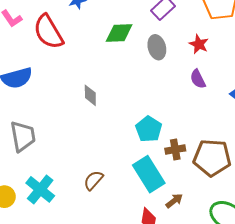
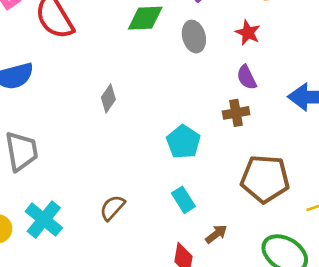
gray diamond: (90, 95) -> (108, 98), turned 35
brown cross: (175, 150) -> (236, 113), moved
cyan rectangle: (149, 174) -> (183, 200), size x0.6

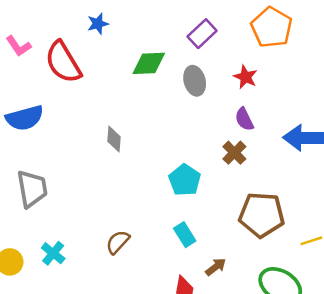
gray diamond: (108, 98) -> (114, 139), turned -30
brown cross: (236, 113) -> (234, 153), turned -35
cyan cross: (44, 220) -> (53, 253), size x0.7

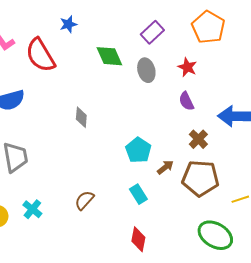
green diamond: (149, 63) -> (109, 56), turned 68
brown cross: (234, 153) -> (198, 139), moved
brown arrow: (216, 267) -> (165, 167), moved

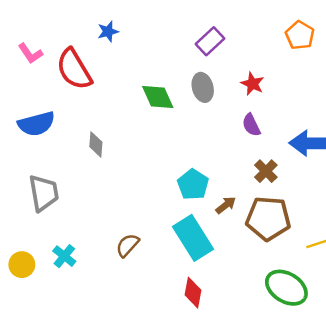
orange pentagon: (208, 27) -> (300, 35), moved, size x0.7
green diamond: (109, 56) -> (158, 97), moved
gray diamond: (81, 117) -> (96, 144), moved
cyan rectangle: (138, 194) -> (193, 238), size x1.8

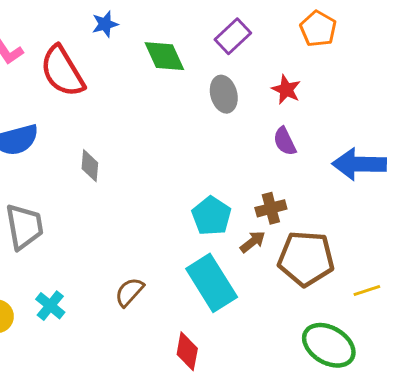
orange pentagon: (300, 35) -> (318, 29), moved
green diamond: (158, 97) -> (164, 56), moved
brown cross: (266, 171) -> (271, 208), moved, turned 30
red diamond: (193, 293) -> (187, 351), moved

